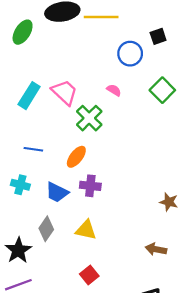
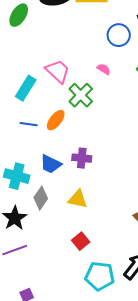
cyan rectangle: (29, 96) -> (26, 88), moved
orange ellipse: (76, 157) -> (56, 120), moved
cyan cross: (20, 185) -> (17, 176), moved, size x1.4

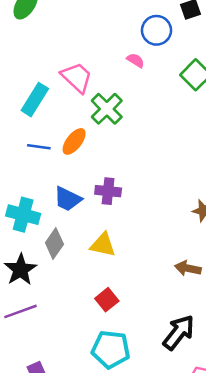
pink semicircle: (104, 69) -> (136, 60), moved
cyan pentagon: (100, 276) -> (111, 349), moved

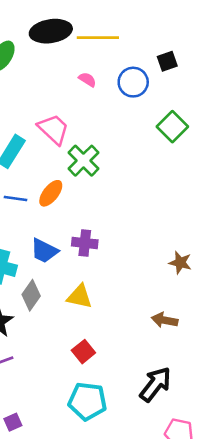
pink semicircle: (136, 60) -> (87, 80), moved

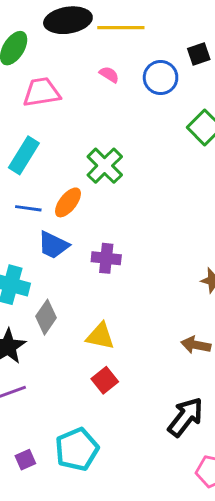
pink trapezoid: (53, 129) -> (42, 92), moved, turned -52
blue trapezoid: (44, 251) -> (53, 245), moved
yellow triangle: (80, 297) -> (100, 336), moved
cyan pentagon: (87, 401) -> (77, 449), moved, turned -30

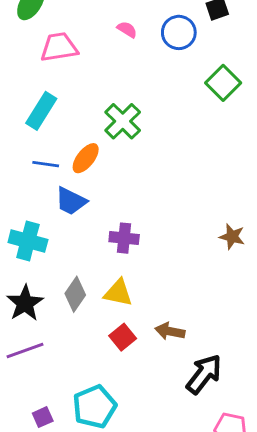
purple cross: (106, 258) -> (124, 238), moved
gray diamond: (46, 317) -> (75, 294), moved
brown arrow: (196, 345) -> (170, 331), moved

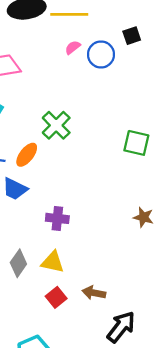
pink semicircle: (127, 30) -> (73, 47), moved, turned -70
green square: (223, 83) -> (136, 143), moved, turned -32

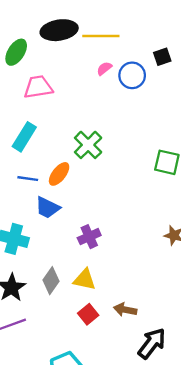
purple cross: (57, 218) -> (89, 237), turned -30

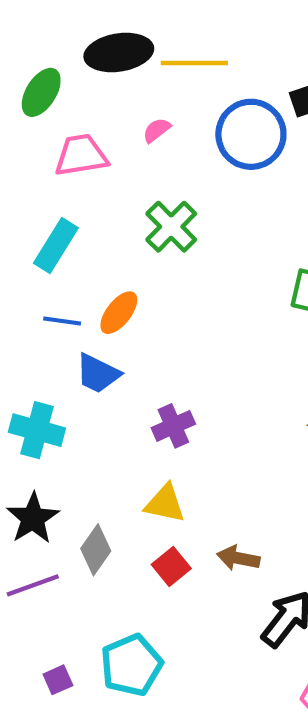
pink semicircle: (104, 68) -> (157, 130), moved
blue circle: (132, 75) -> (251, 134), size x1.4
green cross: (88, 145) -> (171, 227), moved
gray diamond: (51, 281) -> (96, 550), moved

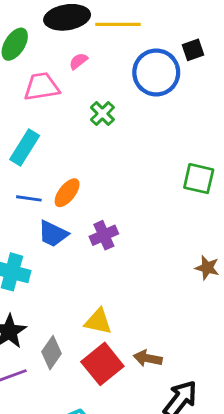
pink semicircle: (157, 130) -> (78, 61), moved
green cross: (171, 227) -> (102, 114), moved, size x0.7
purple cross: (173, 426) -> (104, 235), moved
red square: (171, 566) -> (102, 364), size x1.6

